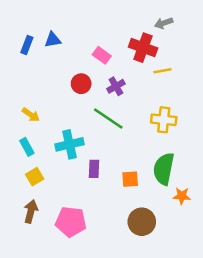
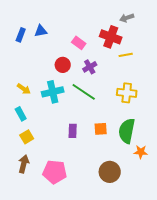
cyan cross: (70, 144) -> (53, 92), moved
orange square: (130, 179) -> (101, 129), moved

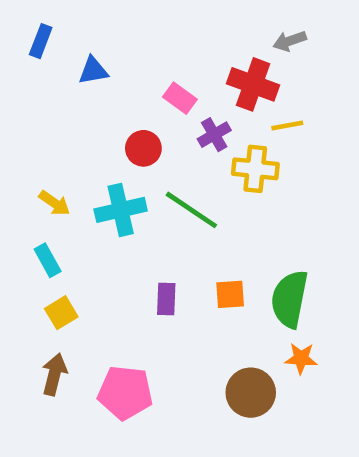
blue rectangle: (21, 35) -> (41, 41), moved
purple cross: (90, 67) -> (214, 135), moved
yellow cross: (127, 93) -> (255, 169), moved
orange star: (141, 152) -> (301, 358), moved

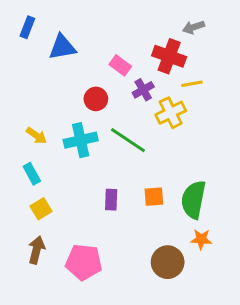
blue triangle: (93, 71) -> (62, 47), size x1.4
yellow cross: (255, 169) -> (171, 113), turned -32

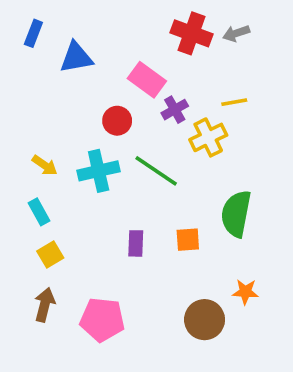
red cross: (169, 56) -> (191, 33), moved
pink rectangle: (120, 65) -> (147, 80), size x1.4
green semicircle: (194, 200) -> (236, 214), moved

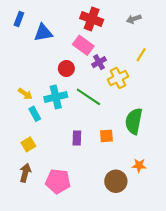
red cross: (191, 33) -> (92, 19), moved
yellow line: (234, 102) -> (141, 55), moved, turned -48
cyan rectangle: (39, 212) -> (35, 114), moved

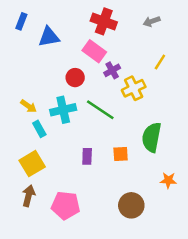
yellow square: (28, 144) -> (32, 164), size x1.5
orange star: (139, 165) -> (168, 180), moved

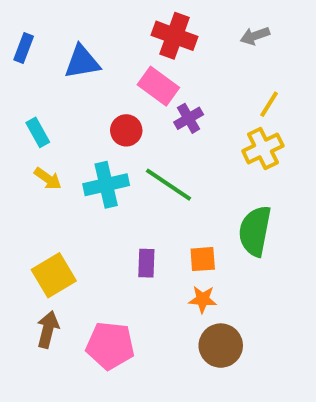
blue rectangle: (21, 21) -> (24, 48), moved
yellow cross: (134, 88) -> (263, 148), moved
cyan rectangle: (39, 129) -> (38, 132), moved
orange star: (168, 180) -> (203, 299), moved

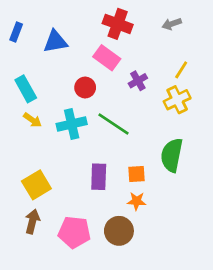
purple cross: (189, 118) -> (138, 81), moved
cyan rectangle: (38, 132) -> (26, 89), size x1.4
purple rectangle: (146, 263) -> (99, 177), size x1.4
brown circle: (221, 346) -> (119, 231), moved

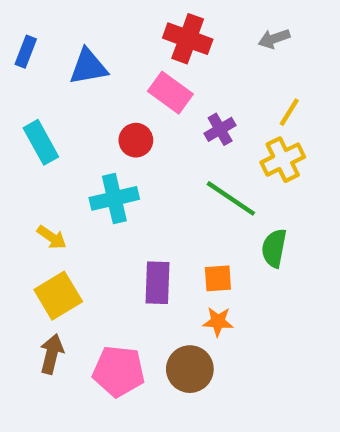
yellow arrow: (32, 120) -> (52, 237), moved
green line: (114, 124) -> (231, 198), moved
green semicircle: (172, 155) -> (274, 248), size x0.7

